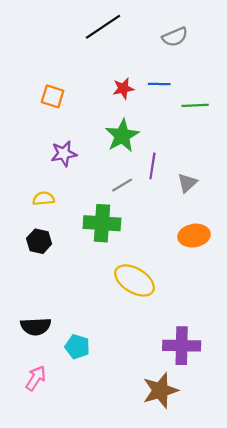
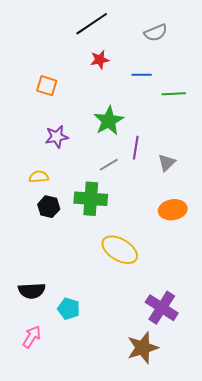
red star: (123, 89) -> (100, 60), moved
black hexagon: (39, 241) -> (49, 207), moved
purple cross: (182, 346) -> (162, 308), turned 32

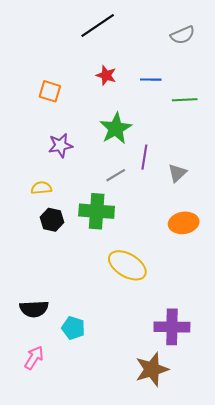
gray semicircle: (156, 33) -> (183, 35), moved
red star: (100, 60) -> (106, 75), moved, turned 30
purple cross: (162, 308) -> (172, 327), turned -32

